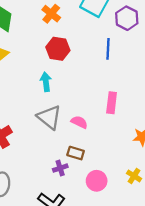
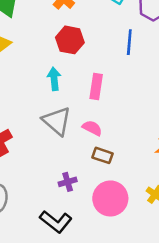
pink rectangle: (112, 103) -> (96, 86), moved
brown rectangle: (76, 153) -> (102, 155), moved
pink circle: (97, 181) -> (110, 198), size x1.4

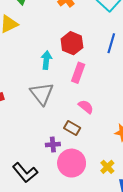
red hexagon: (70, 40) -> (72, 43), moved
pink semicircle: (92, 128) -> (86, 107), moved
purple cross: (68, 182) -> (53, 145), moved

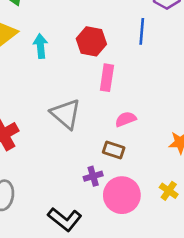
cyan arrow: (46, 60) -> (41, 46), moved
pink semicircle: (86, 107) -> (126, 119), turned -49

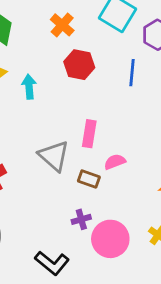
red hexagon: (91, 41) -> (79, 65), moved
pink rectangle: (107, 78) -> (89, 134), moved
brown rectangle: (114, 150) -> (89, 179), moved

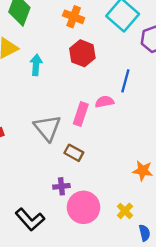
orange cross: (62, 25) -> (74, 17), turned -30
blue line: (132, 73) -> (125, 81), moved
pink semicircle: (115, 162) -> (104, 102), moved

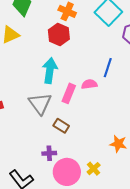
red hexagon: (82, 53) -> (59, 34), moved
cyan arrow: (36, 65) -> (50, 71), moved, size x1.4
yellow cross: (125, 211) -> (94, 169), moved

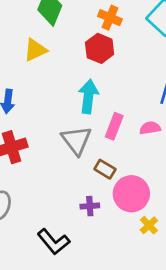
pink semicircle: (89, 84) -> (150, 128), moved
pink circle: (67, 172) -> (131, 194), moved

